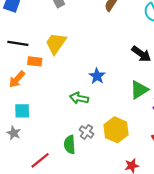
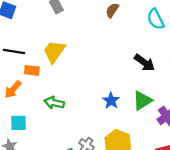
blue star: (97, 76) -> (111, 101), moved
green arrow: (79, 98) -> (54, 103), moved

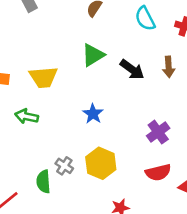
yellow trapezoid: (54, 52) -> (43, 77), moved, turned -130
green triangle: (142, 101) -> (93, 55), moved

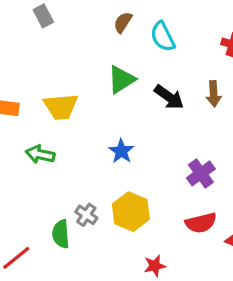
cyan semicircle: (145, 19) -> (163, 37), moved

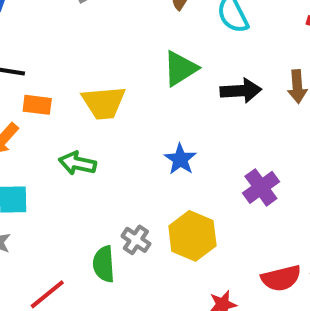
black arrow: (169, 97) -> (241, 91), turned -40
purple cross: (201, 173) -> (261, 187), moved
red semicircle: (201, 223) -> (281, 278), moved

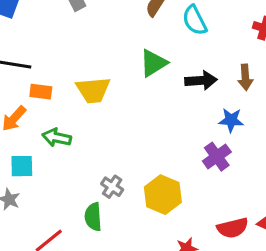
blue star: (180, 159) -> (231, 120), moved, turned -30
green arrow: (77, 163) -> (57, 138), moved
gray cross: (136, 240) -> (112, 187), moved

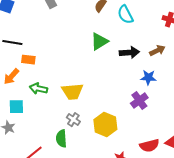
brown arrow: (245, 77) -> (157, 51), turned -112
yellow trapezoid: (93, 90) -> (72, 92), moved

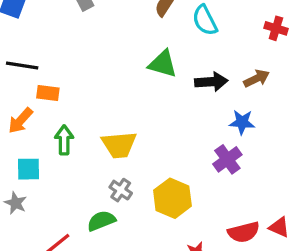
green triangle: (99, 42) -> (163, 64), turned 48
green arrow: (38, 89) -> (64, 140), turned 78
green semicircle: (61, 139) -> (101, 221), turned 72

